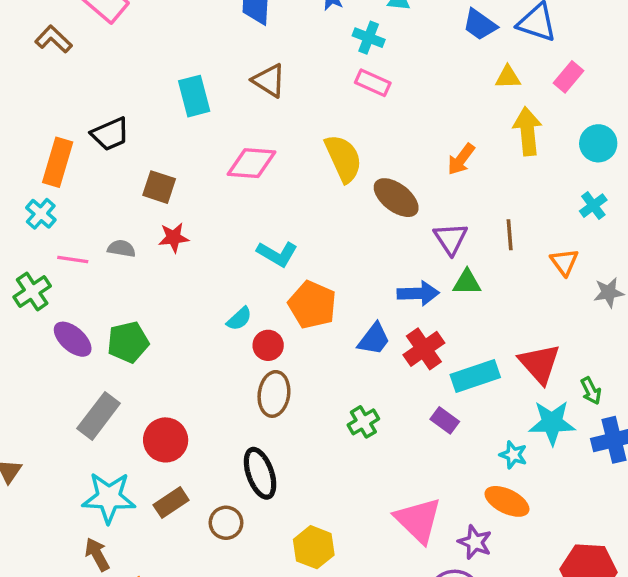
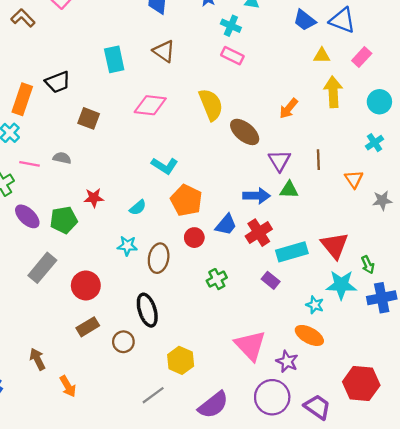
red star: (174, 238) -> (94, 198), moved
red circle: (268, 345) -> (194, 238), moved
cyan star: (109, 498) -> (127, 246), moved, size x0.6

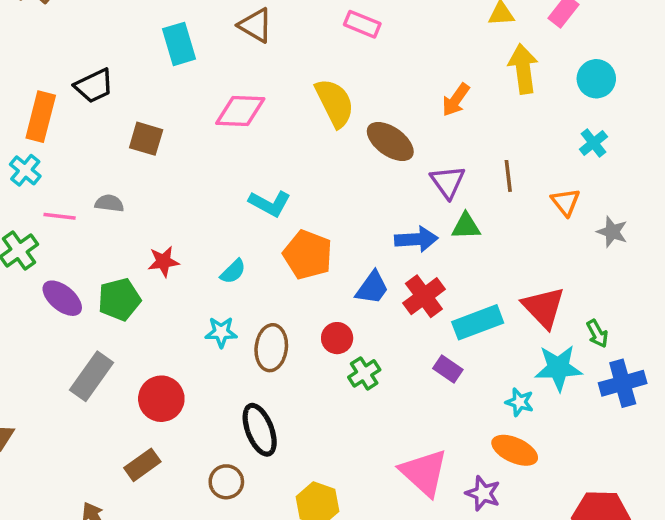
gray star: (382, 200) -> (612, 232), turned 30
red circle: (194, 238) -> (337, 338), moved
brown rectangle: (88, 327) -> (142, 465), moved

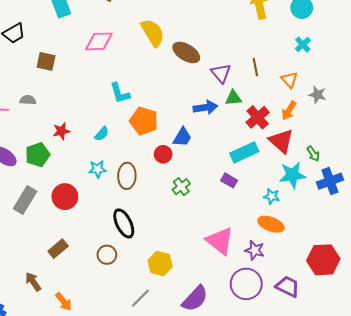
orange arrow: (456, 100) -> (289, 111), moved
cyan L-shape: (270, 203) -> (120, 93), turned 50
red cross: (424, 296) -> (258, 117), moved
red circle: (337, 338) -> (163, 154), moved
red circle: (161, 399) -> (65, 197), moved

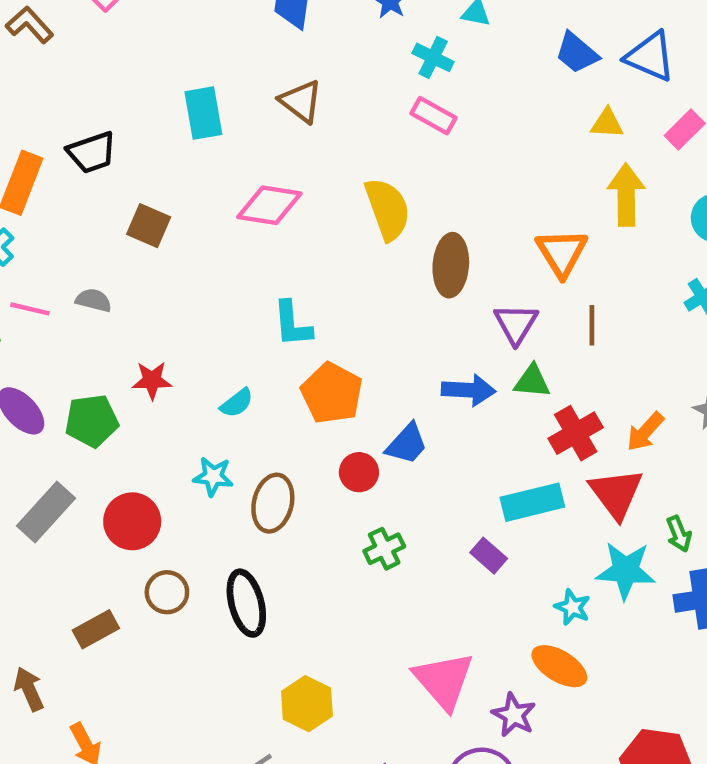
brown ellipse: (186, 52) -> (451, 265), turned 52
orange triangle: (289, 80) -> (562, 253), moved, size x1.4
brown circle: (107, 255) -> (167, 592), moved

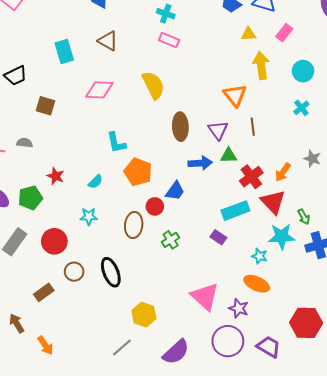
brown ellipse: (451, 265) -> (180, 127), moved
red star: (152, 380) -> (56, 176), turned 30
brown ellipse: (273, 503) -> (134, 225), moved

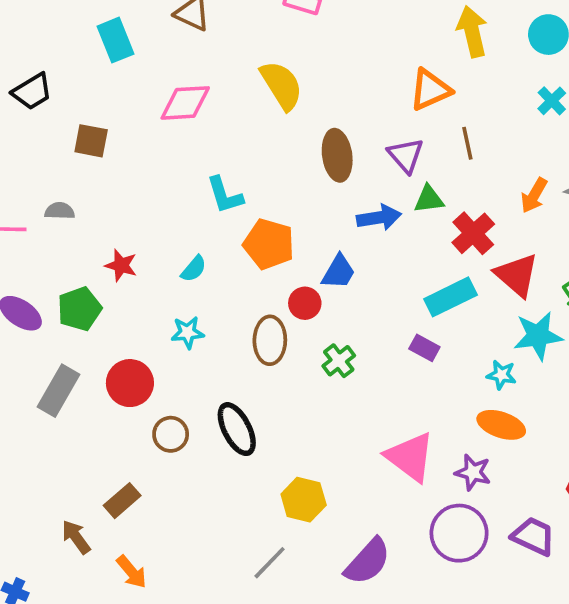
orange triangle: (235, 95) -> (430, 90), turned 50
orange arrow: (283, 172) -> (534, 195), moved
brown rectangle: (44, 292) -> (122, 501), moved

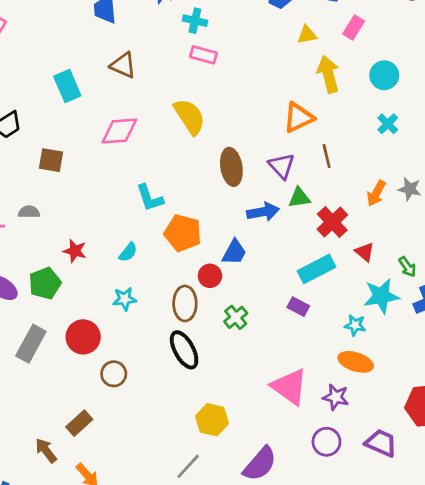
red triangle: (517, 275) -> (365, 252), size x0.6
black ellipse: (237, 429) -> (184, 350), moved
purple circle: (459, 533) -> (326, 442), size x0.7

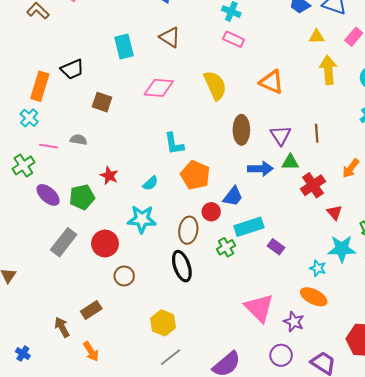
orange triangle: (299, 118) -> (272, 82), moved, turned 40
cyan rectangle: (317, 269) -> (249, 227), moved
cyan star: (125, 299) -> (142, 219), size x1.5
yellow hexagon: (212, 420) -> (163, 323), moved

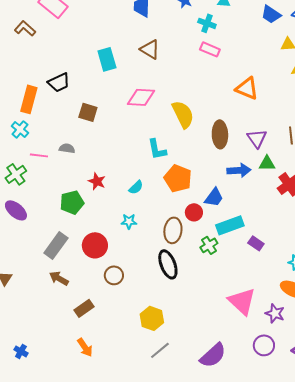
yellow semicircle: (215, 85) -> (183, 114), moved
purple ellipse: (48, 195) -> (16, 210), moved
cyan star: (142, 219) -> (129, 221), size x0.6
brown arrow: (62, 327) -> (59, 278), moved, turned -30

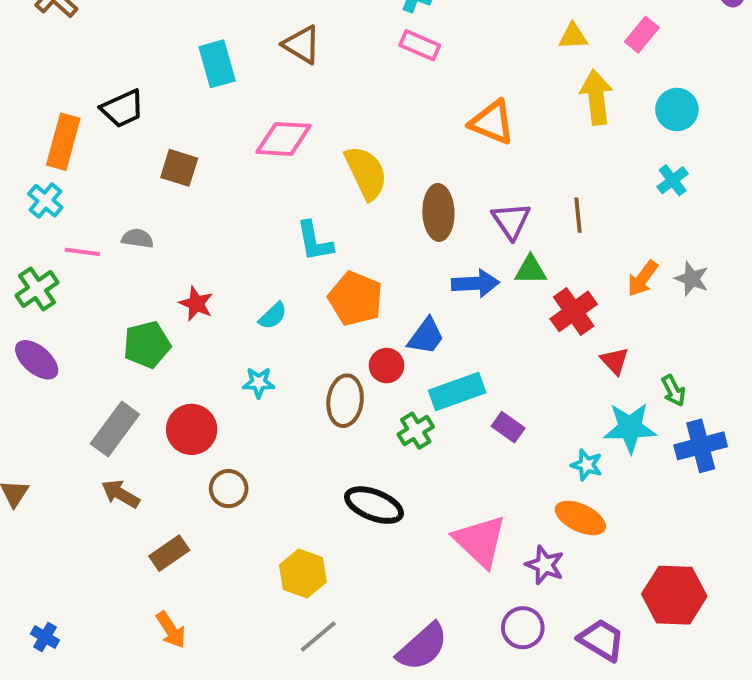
black ellipse: (168, 264) -> (374, 505), moved, turned -48

